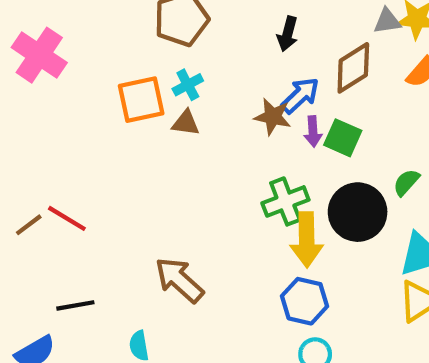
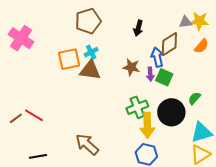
blue arrow: (300, 95) -> (157, 57), moved, turned -60
brown triangle: (186, 123) -> (90, 70), size x1.6

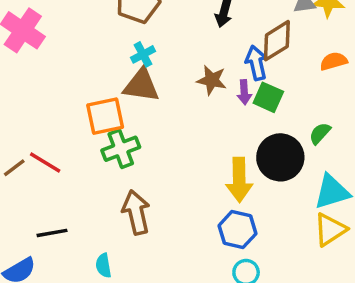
orange semicircle: (201, 46) -> (334, 61), moved, turned -147
orange square: (69, 59) -> (105, 116), moved
green cross: (137, 107) -> (121, 149), moved
brown arrow: (87, 144) -> (136, 212), turned 35

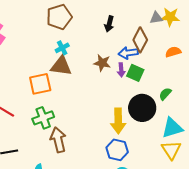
brown diamond: (277, 41) -> (140, 40), turned -30
blue arrow: (256, 63) -> (128, 53), turned -84
green cross: (121, 149) -> (43, 118), moved
yellow triangle: (330, 230) -> (171, 150), turned -30

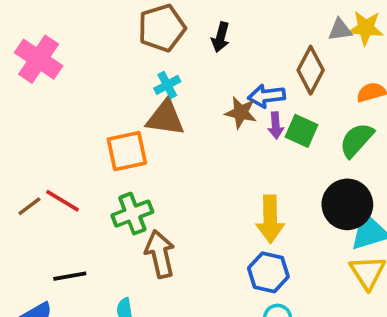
black arrow: (109, 24) -> (221, 37), moved
blue arrow: (128, 53) -> (267, 96), moved
green semicircle: (165, 94) -> (357, 140), moved, size x1.5
black circle: (142, 108) -> (347, 204), moved

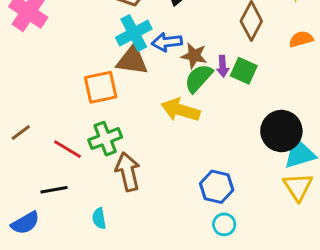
cyan cross: (167, 85) -> (134, 33), size x1.6
blue arrow: (267, 96) -> (167, 42), moved
green semicircle: (357, 140) -> (199, 78), moved
red line: (62, 201) -> (67, 149), moved
yellow arrow: (270, 219) -> (180, 110), moved, turned 108

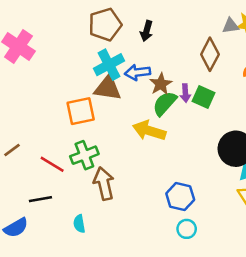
brown star: (194, 56) -> (161, 84), turned 30

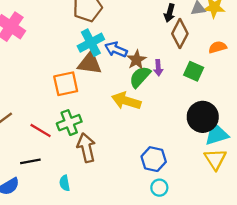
black arrow: (147, 31) -> (170, 13), moved
blue arrow: (137, 72) -> (116, 49), turned 30
green square: (203, 97) -> (194, 71), moved

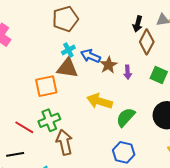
cyan cross: (91, 43) -> (68, 50), size x0.6
green semicircle: (140, 77) -> (126, 117), moved

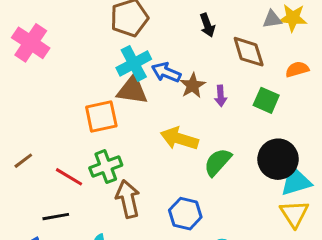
black arrow: (138, 24) -> (207, 25), moved, turned -35
brown diamond: (147, 42) -> (249, 52), turned -45
cyan cross: (68, 50) -> (134, 63), size x1.6
blue hexagon: (124, 152) -> (185, 214), moved

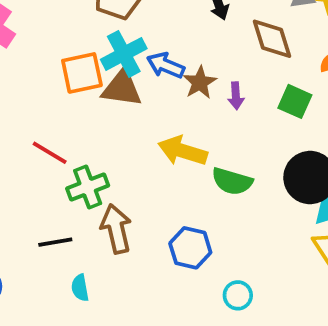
orange square: (101, 116) -> (82, 73), moved
green semicircle: (218, 162) -> (232, 181), turned -116
red line: (69, 177) -> (50, 153), moved
black line: (56, 217) -> (55, 242), moved

